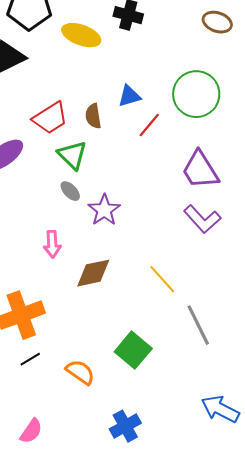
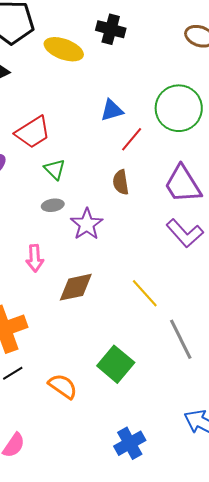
brown semicircle: (93, 116) -> (121, 182), moved
green triangle: (72, 155) -> (55, 169), size x0.7
gray ellipse: (70, 191) -> (53, 205), turned -55
blue cross: (125, 426) -> (130, 443), moved

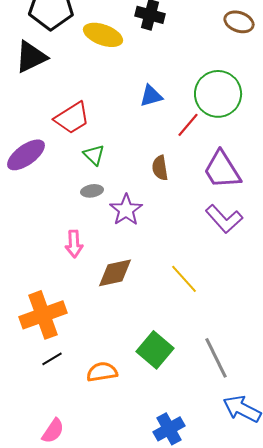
red line: (132, 139) -> (188, 125), moved
gray line: (181, 339) -> (216, 358), moved
orange semicircle: (63, 386) -> (102, 372), turned -44

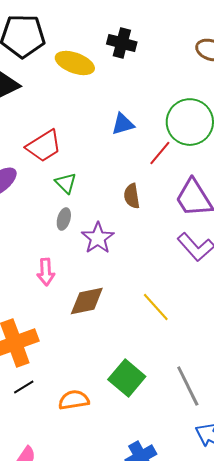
gray ellipse: (92, 191) -> (64, 219), turned -65

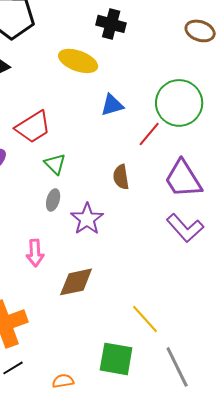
yellow ellipse: (75, 63) -> (78, 61), moved
yellow line: (156, 307) -> (145, 319), moved
green square: (127, 378) -> (116, 359), turned -30
orange semicircle: (74, 400) -> (63, 381), size x0.7

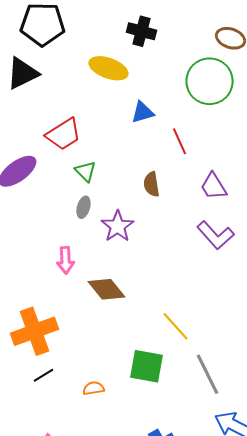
green circle: (179, 103) -> (210, 81), moved
red line: (149, 134) -> (180, 141), turned -64
purple trapezoid: (183, 179) -> (214, 186), size x0.7
brown diamond: (76, 282) -> (106, 289), turned 63

